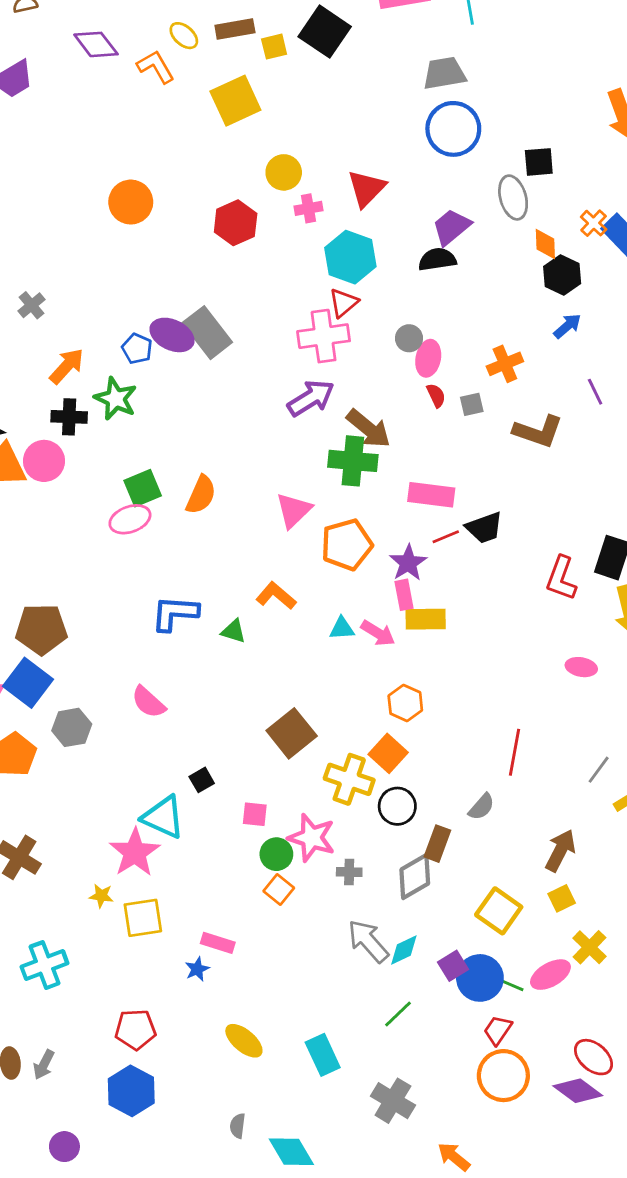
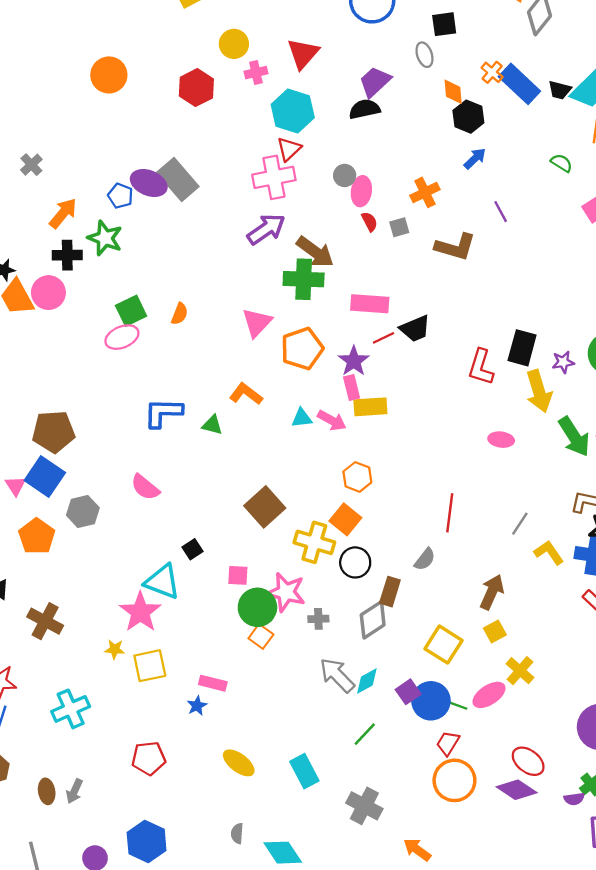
gray ellipse: (513, 198) -> (424, 55), size x0.7
orange semicircle: (201, 495) -> (180, 314), size x0.7
green circle: (276, 854) -> (257, 607), size x1.4
blue hexagon: (131, 1091) -> (147, 842), moved

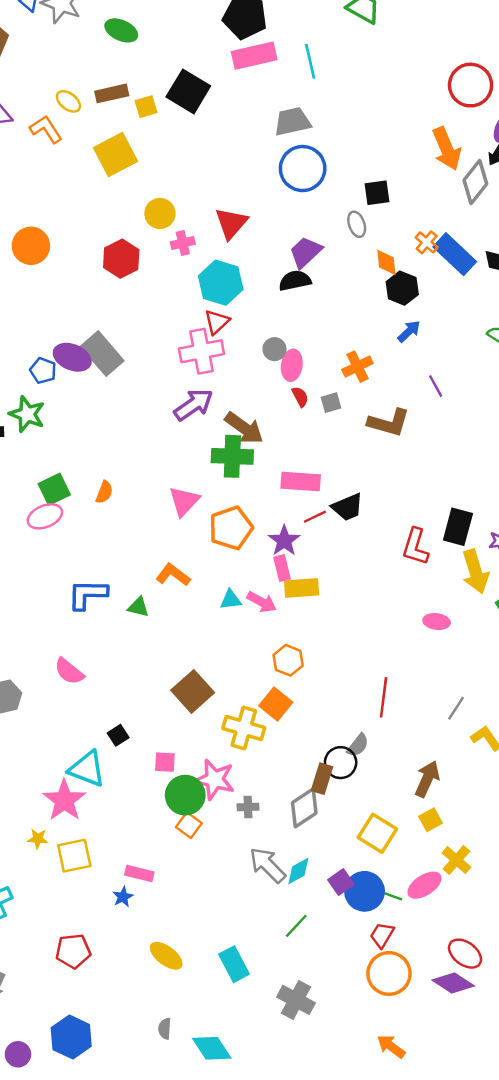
black circle: (355, 562) -> (341, 763), moved
orange arrow: (417, 850) -> (391, 1046), moved

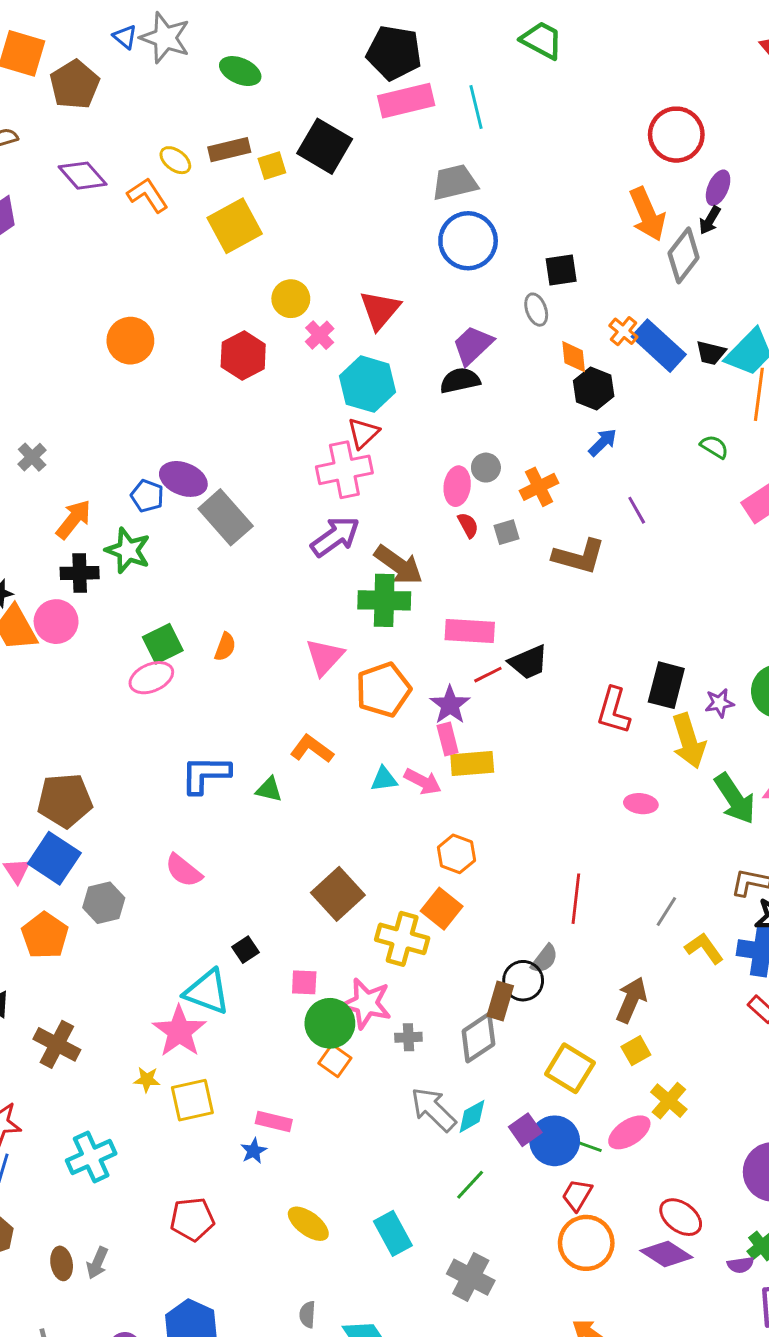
pink cross: (183, 243) -> (320, 335), turned -30
gray circle: (274, 349) -> (486, 468), moved
gray rectangle: (102, 354) -> (226, 517), moved

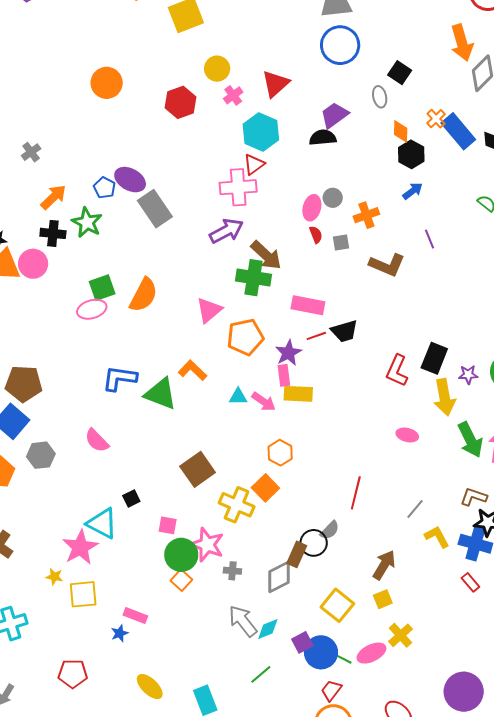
black square: (561, 270) -> (400, 73), turned 35
orange semicircle: (225, 647) -> (144, 295), size x1.8
green triangle: (269, 789) -> (161, 394), size x1.8

